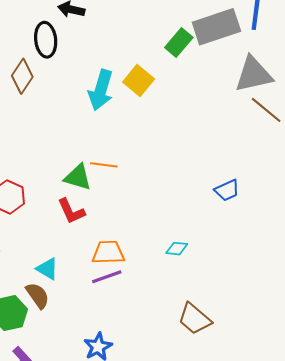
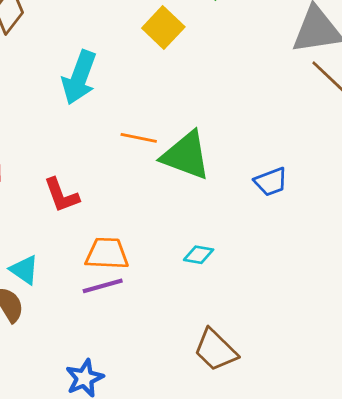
cyan arrow: (101, 90) -> (79, 77), moved
orange line: (104, 165) -> (139, 138), moved
green triangle: (78, 177) -> (186, 155), moved, size x1.4

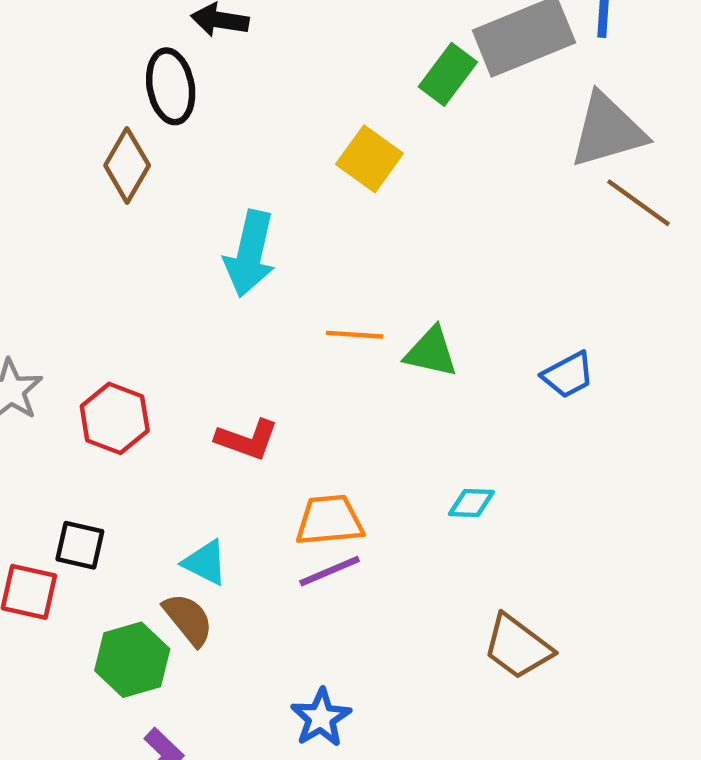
green triangle: (186, 155) -> (431, 352), size x0.7
red L-shape: (61, 195) -> (247, 439), turned -42

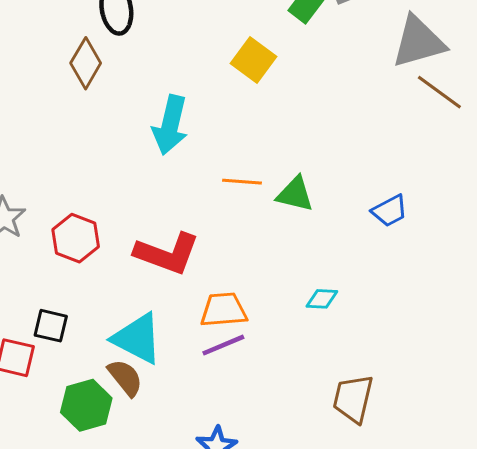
red L-shape: (247, 439) -> (167, 254), size x1.5
cyan triangle: (205, 563) -> (137, 338), size x1.6
brown trapezoid: (518, 647) -> (353, 399), turned 66

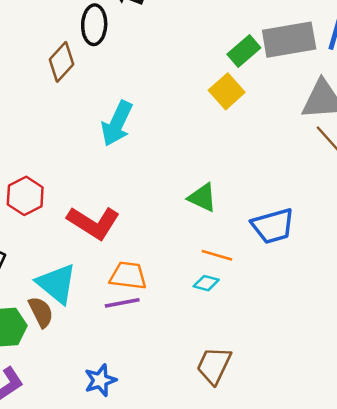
yellow square: (253, 60) -> (227, 91), moved
orange line: (242, 182) -> (217, 255), moved
blue trapezoid: (390, 211) -> (273, 226), size x1.5

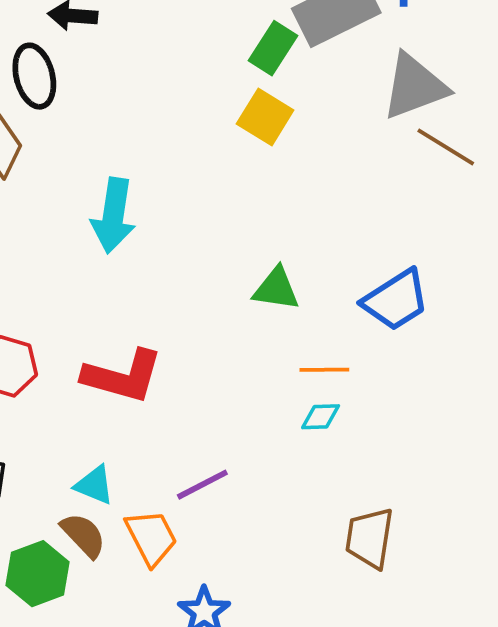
orange trapezoid: (128, 276) -> (151, 537), moved, turned 72
cyan triangle: (57, 284) -> (94, 485), size x0.6

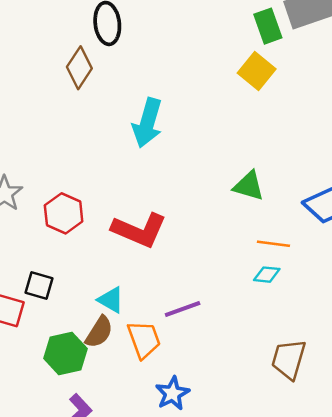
green rectangle: (273, 48) -> (268, 26), turned -60
brown semicircle: (83, 535) -> (99, 332), turned 68

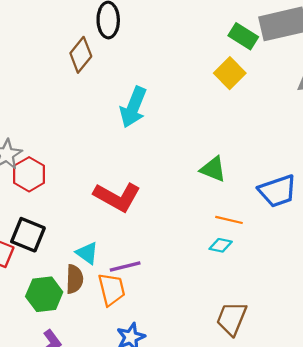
green rectangle: (268, 26) -> (243, 36), turned -44
red hexagon: (64, 213) -> (29, 174), moved
black square: (39, 286) -> (28, 235), size x1.4
purple line: (183, 309) -> (125, 267), moved
brown semicircle: (99, 332) -> (74, 279), turned -36

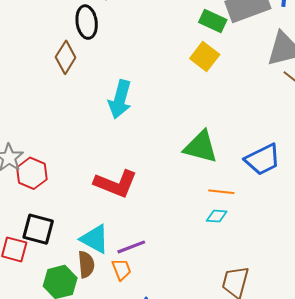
green triangle: (213, 169) -> (201, 147), size x1.4
cyan triangle: (87, 253) -> (95, 239), size x1.4
orange trapezoid: (112, 289) -> (121, 269), size x0.7

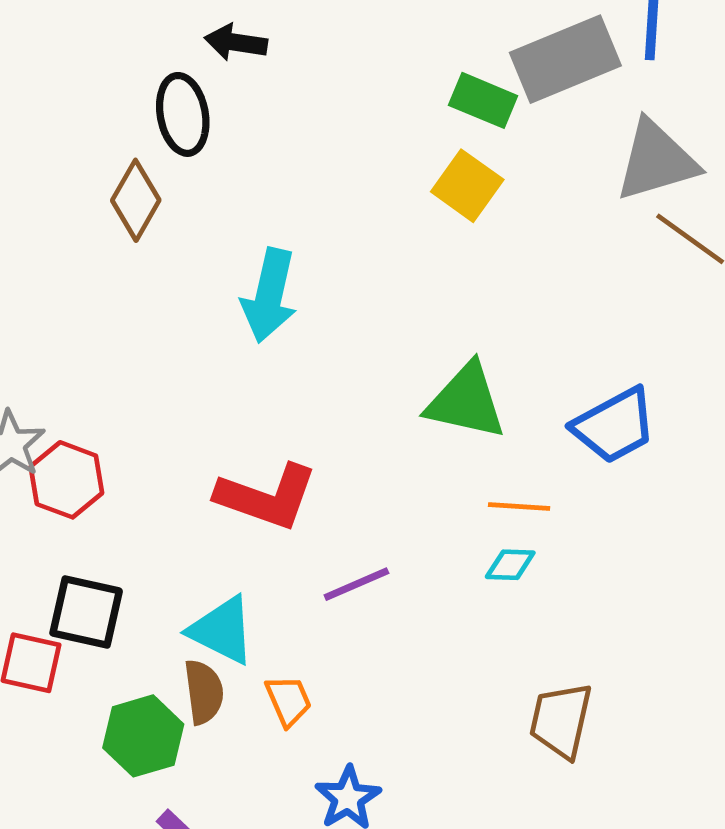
purple line: (131, 247) -> (356, 584), moved

